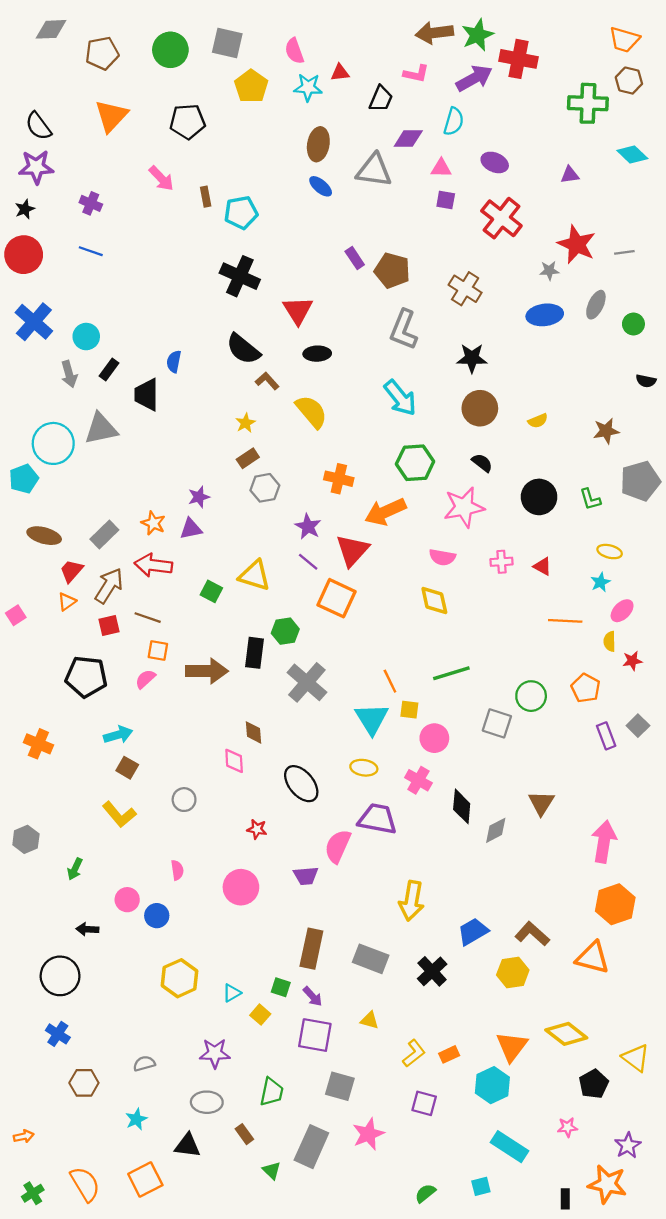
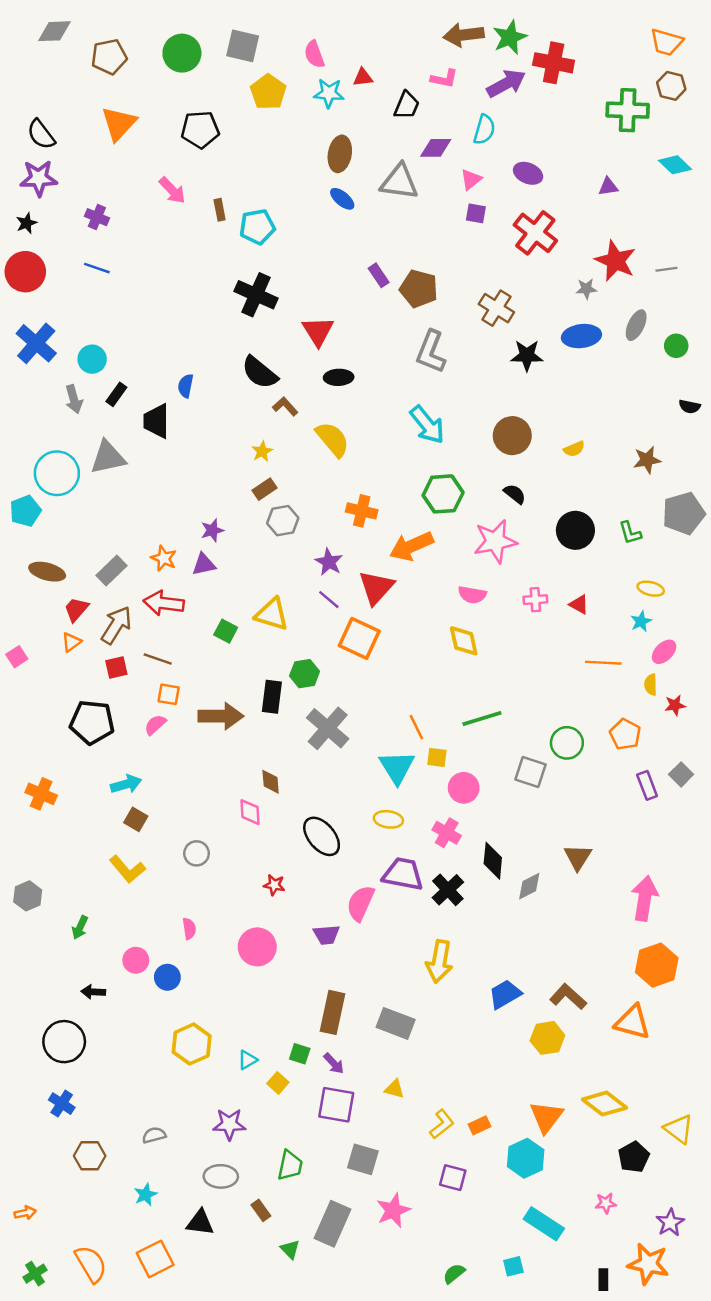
pink triangle: (441, 168) -> (471, 179), turned -40
black star: (472, 358) -> (527, 355), moved
black cross: (432, 971) -> (448, 890), moved

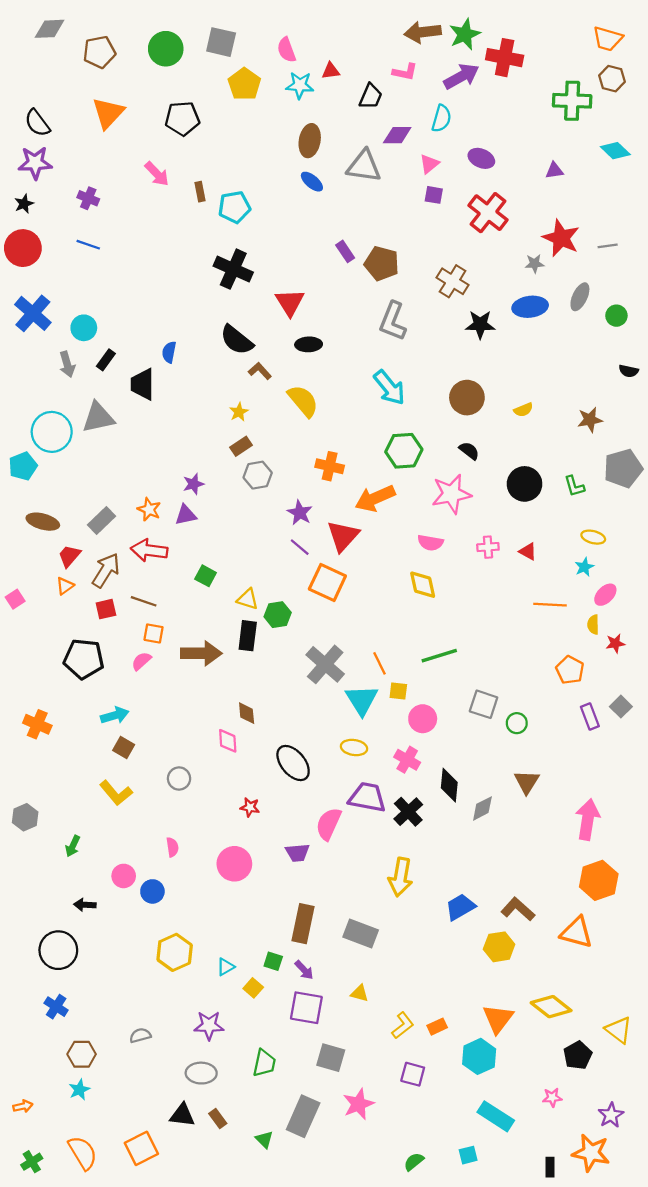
yellow triangle: (272, 614) -> (248, 599), moved, size x0.7
gray cross: (328, 728) -> (325, 664), moved
green circle: (567, 743) -> (517, 723), moved, size x0.7
cyan star: (146, 1195) -> (79, 1090), moved
brown rectangle: (261, 1210) -> (218, 1118), moved

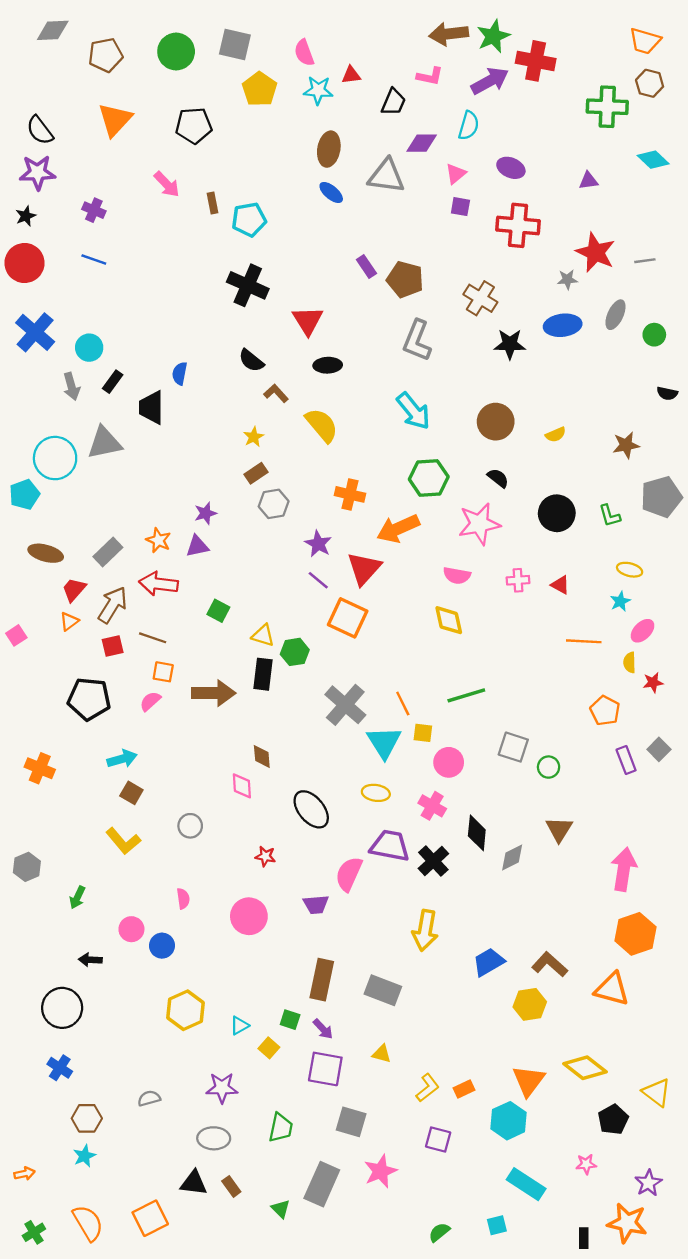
red cross: (488, 213) -> (518, 225), turned -33
black semicircle: (237, 340) -> (251, 361), size x0.7

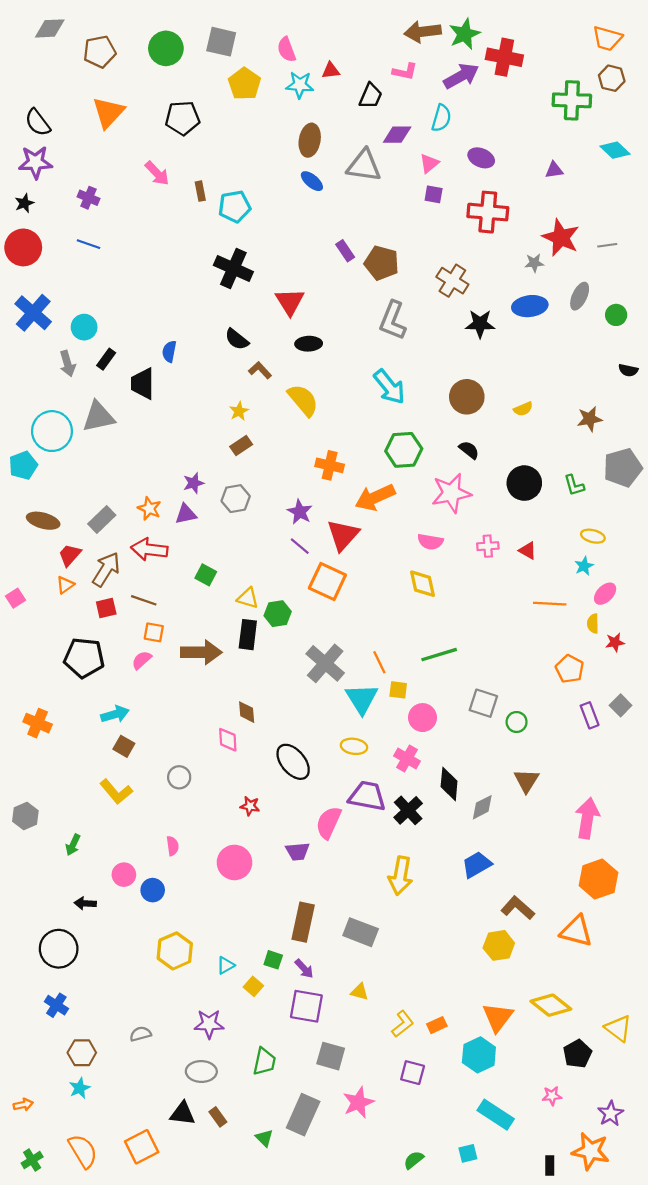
gray hexagon: (274, 504) -> (236, 499), moved
blue trapezoid: (489, 962) -> (477, 865), moved

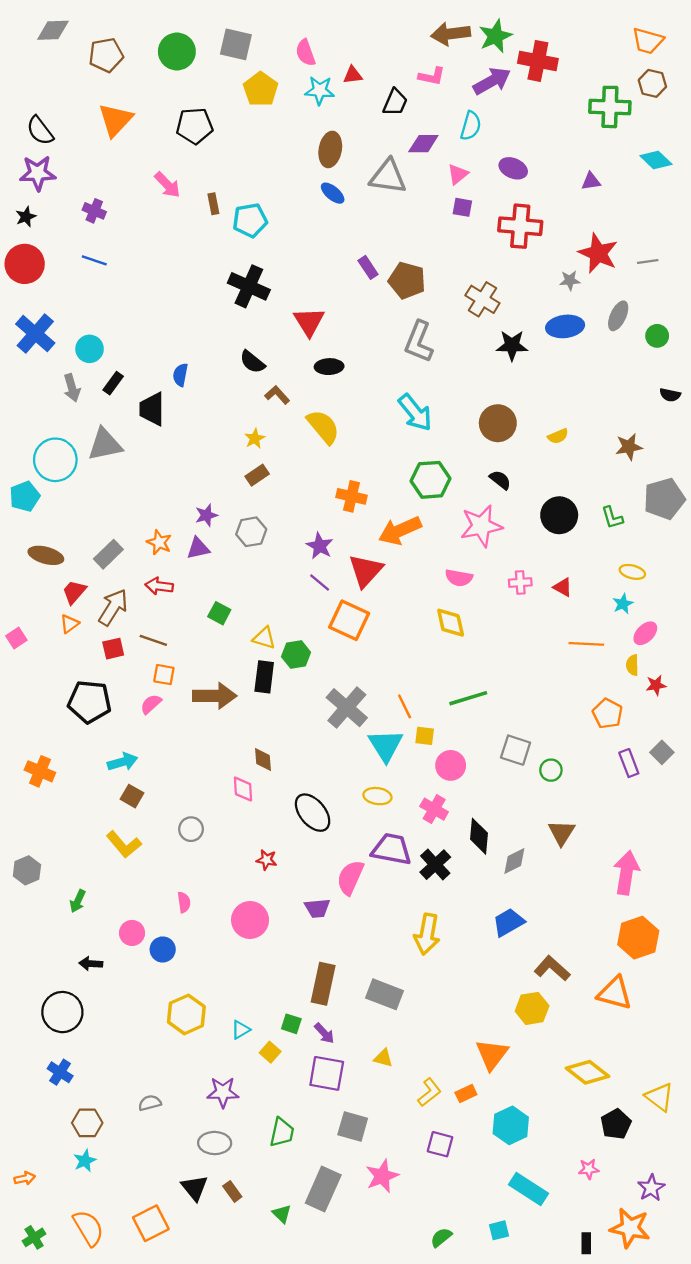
red arrow: (149, 549) -> (159, 586), size x0.7
orange triangle: (498, 1017) -> (492, 1055), moved
black triangle: (183, 1114) -> (195, 1188), turned 44

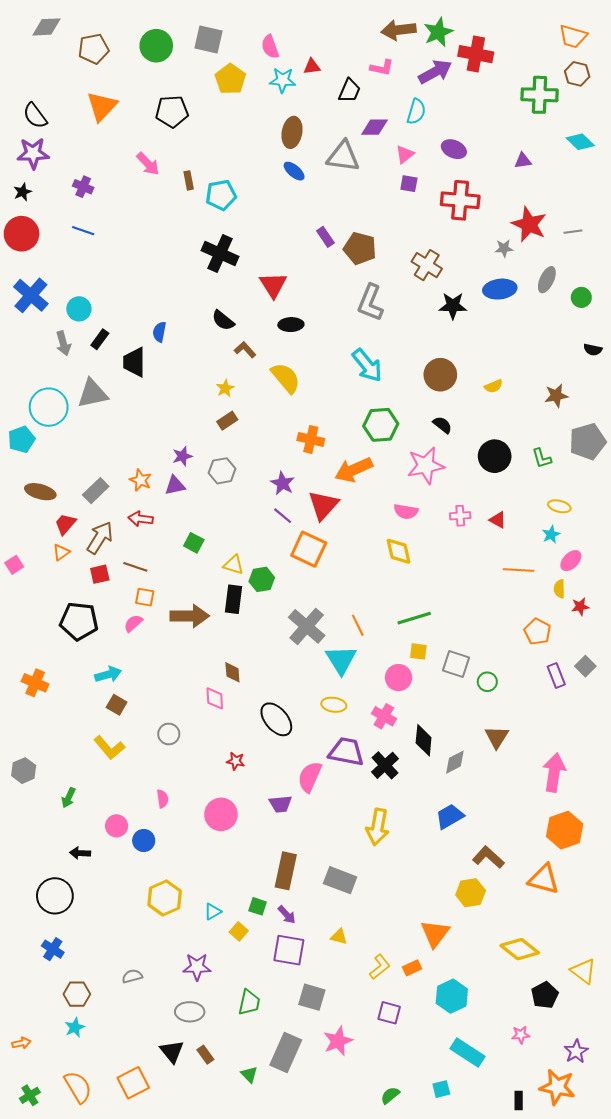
yellow square: (425, 736) -> (418, 651), moved

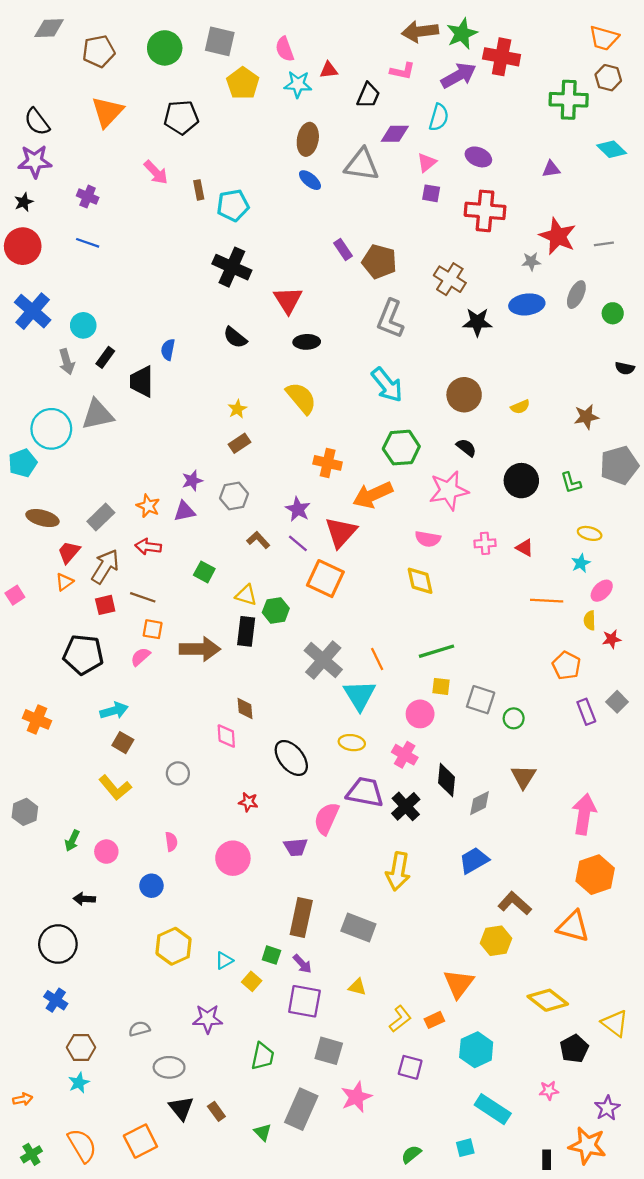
brown L-shape: (245, 350) -> (258, 540), moved
pink circle: (117, 826) -> (106, 852), moved
gray ellipse: (190, 1012) -> (169, 1067), moved

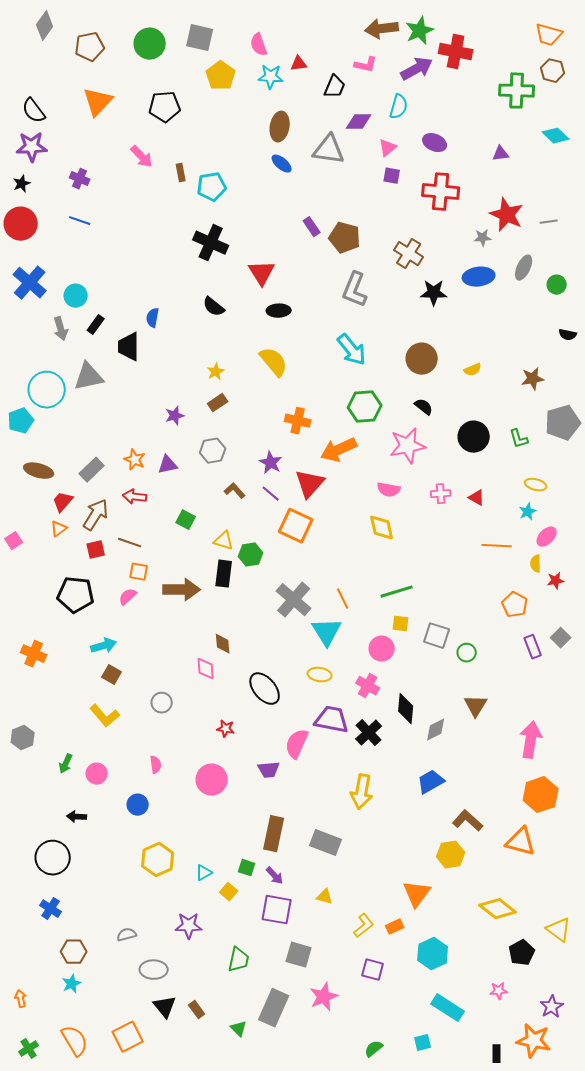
gray diamond: (49, 28) -> (45, 26), turned -52
purple star: (192, 481) -> (175, 416), moved
orange arrow: (23, 1099) -> (21, 999), turned -90

